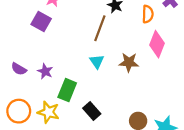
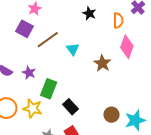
brown line: (100, 28) -> (48, 40), moved, turned 35
cyan triangle: (97, 61) -> (73, 49), moved
brown star: (129, 62) -> (102, 63), turned 30

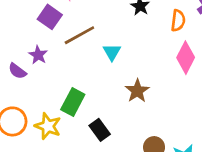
brown star: (102, 63) -> (137, 91), moved
purple star: (29, 73) -> (38, 55), moved

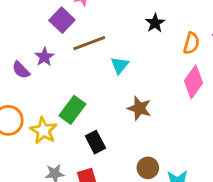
brown star: (137, 91) -> (139, 108), turned -30

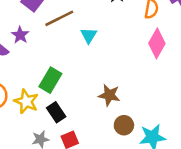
brown star: (139, 108) -> (109, 95), moved
black rectangle: (95, 142) -> (56, 112), moved

